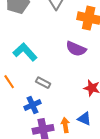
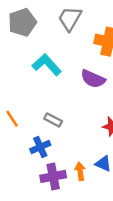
cyan L-shape: (25, 52) -> (47, 65), moved

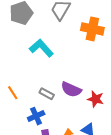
purple semicircle: (93, 79) -> (71, 89), moved

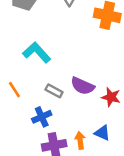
cyan L-shape: (41, 48) -> (37, 52), moved

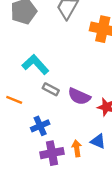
orange line: (14, 90) -> (14, 100), turned -35
gray rectangle: (54, 91) -> (51, 89), moved

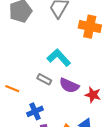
cyan L-shape: (35, 65) -> (59, 58), moved

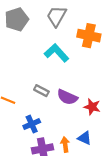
cyan L-shape: (59, 58) -> (57, 53), moved

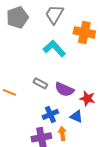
blue cross: (32, 124) -> (50, 114), moved
blue triangle: (85, 138) -> (76, 116), moved

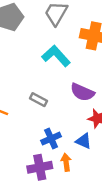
purple semicircle: (64, 89) -> (82, 92), moved

